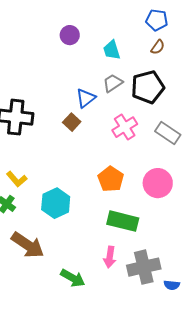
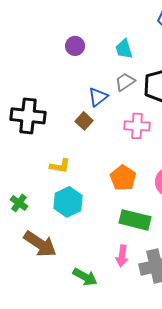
purple circle: (70, 35) -> (75, 46), moved
pink cross: (125, 127) -> (137, 126), turned 35
yellow L-shape: (17, 179) -> (60, 166), moved, turned -40

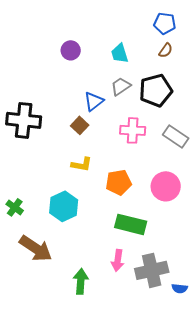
yellow L-shape: (60, 166) -> (82, 164), moved
orange pentagon: (123, 178) -> (119, 182), turned 30
green arrow: (85, 277) -> (81, 281), turned -115

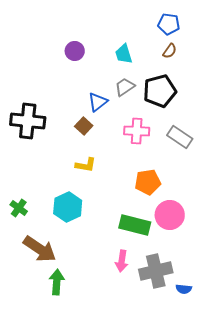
orange pentagon: (119, 182) -> (148, 182), moved
pink circle: (166, 186) -> (170, 215), moved
green arrow: (81, 281) -> (57, 282), moved

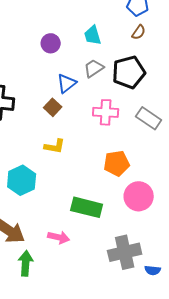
purple circle: (75, 51) -> (51, 43), moved
cyan hexagon: (68, 207) -> (22, 180), moved
green rectangle: (135, 225) -> (87, 207), moved
pink arrow: (122, 261) -> (59, 237), moved, turned -85

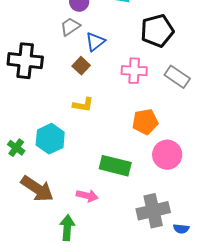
gray trapezoid: (94, 68) -> (70, 27), moved
green arrow: (26, 263) -> (67, 228), moved

